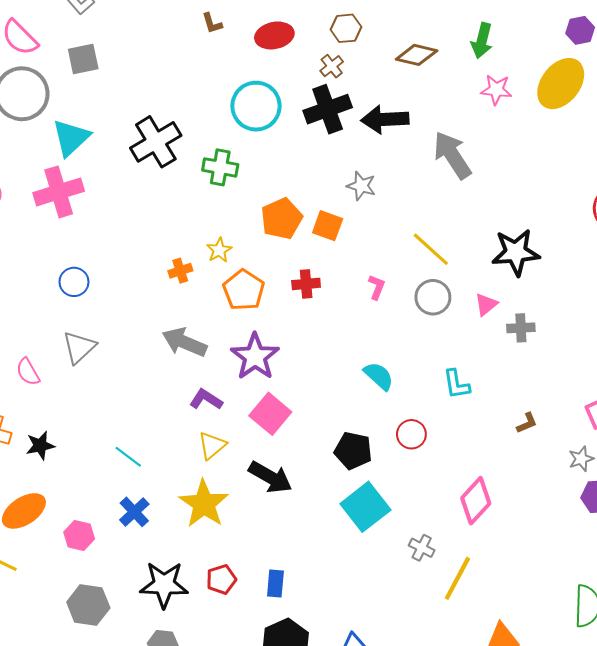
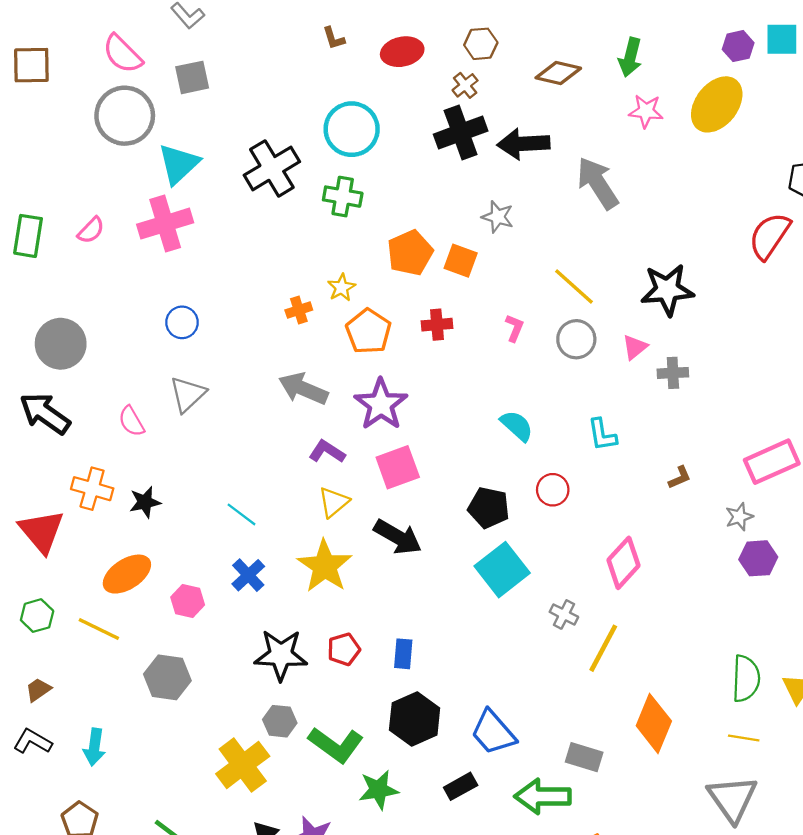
cyan circle: (256, 106) -> (352, 129), moved
pink square: (270, 414) -> (398, 467), turned 30
gray hexagon: (88, 605) -> (167, 677), moved

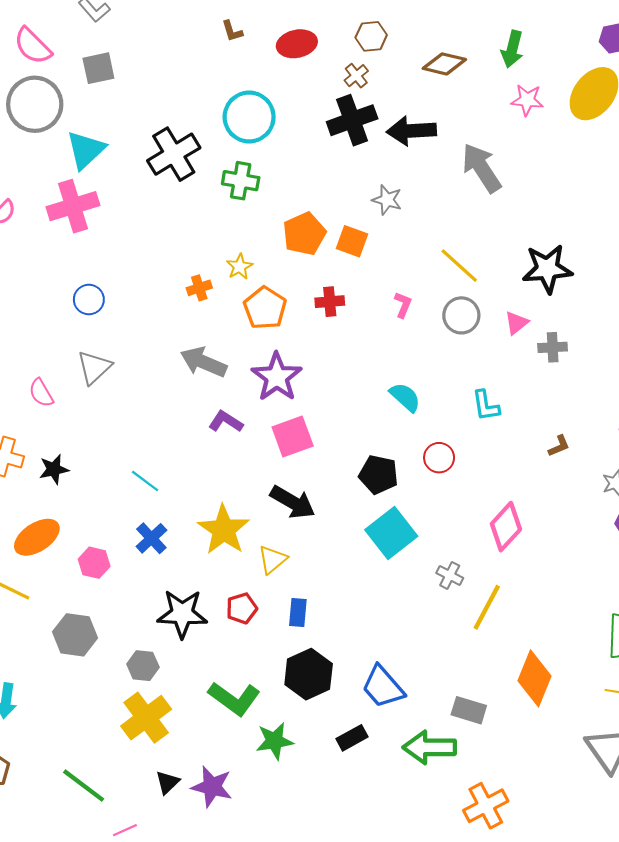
yellow triangle: (334, 502) -> (272, 560), moved
gray hexagon: (280, 721) -> (143, 666), moved

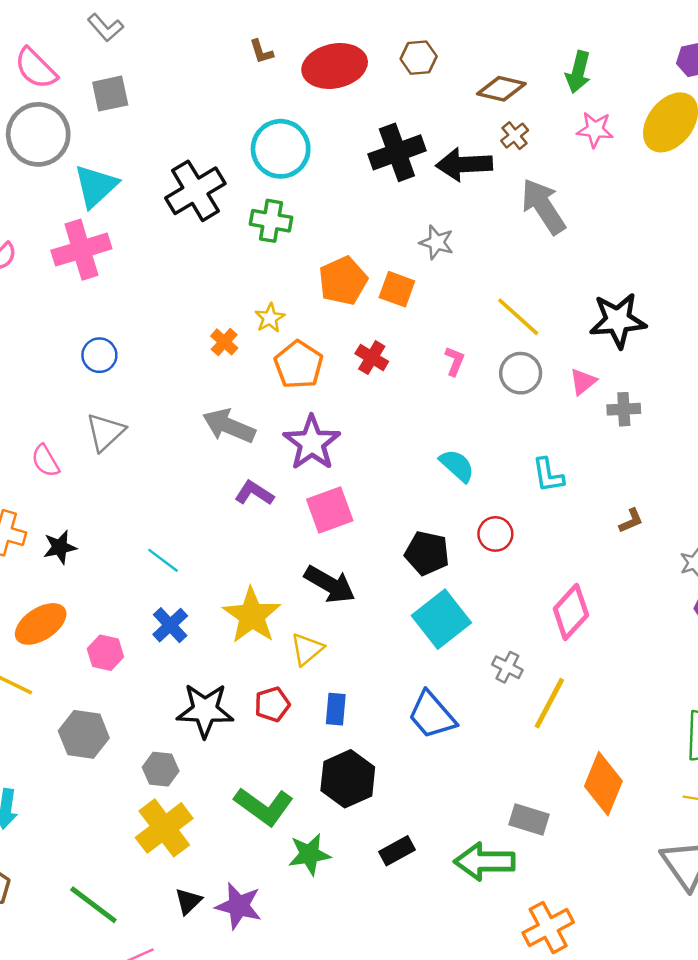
red ellipse: (297, 44) -> (335, 66), size x1.4
brown cross: (356, 76) -> (515, 136), moved
orange cross: (199, 288) -> (224, 342), turned -30
red cross: (330, 302) -> (372, 358), turned 36
blue trapezoid: (383, 687) -> (432, 715), moved

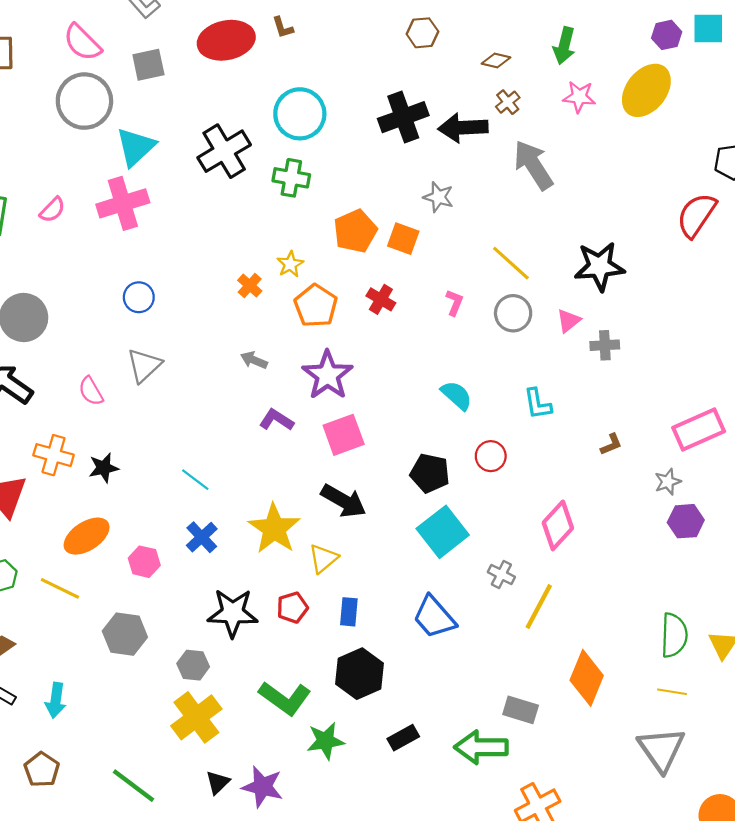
red ellipse: (335, 66) -> (226, 40), moved
brown diamond: (501, 89) -> (496, 61), size x0.7
gray arrow: (229, 426) -> (254, 360), size x0.6

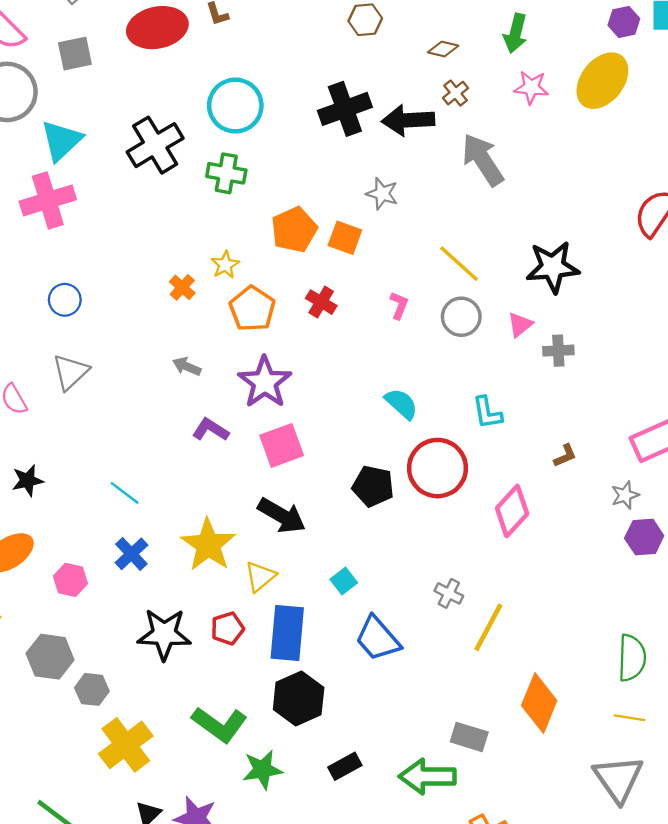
red circle: (491, 456) -> (438, 468), size x1.8
pink diamond: (558, 525) -> (512, 511), moved
cyan square: (443, 532) -> (344, 581), moved, size x0.5
blue rectangle: (349, 612) -> (287, 633), size x1.8
gray hexagon: (193, 665) -> (92, 689), moved

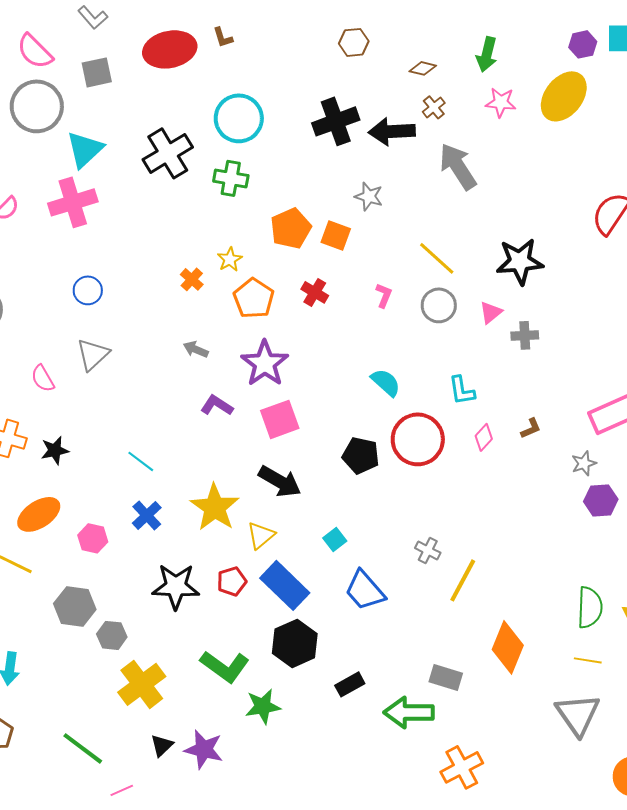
pink diamond: (512, 511) -> (484, 437), moved, size x0.6
blue rectangle: (287, 633) -> (285, 585), turned -51
black rectangle: (345, 766) -> (350, 684), moved

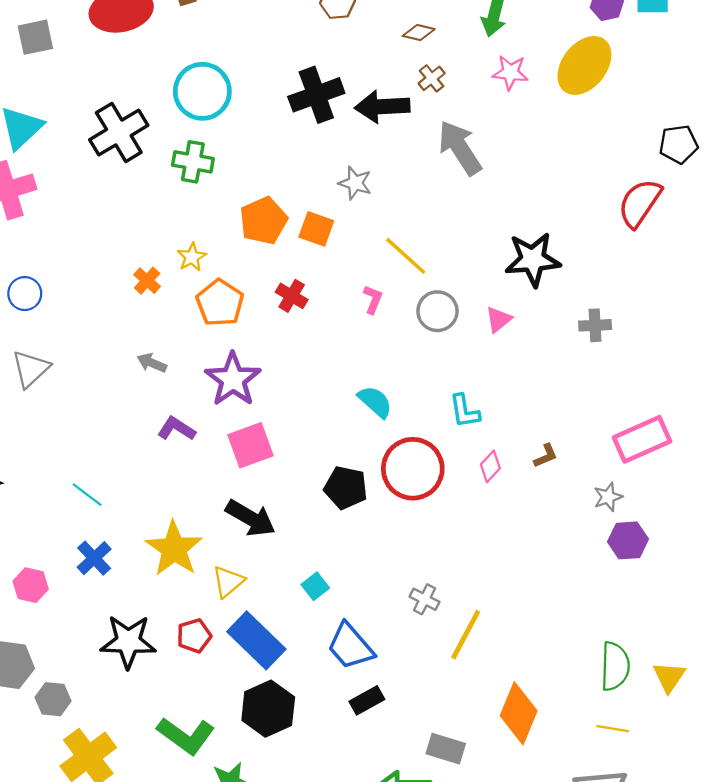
yellow line: (437, 258) -> (406, 256), moved
gray cross: (525, 335) -> (595, 325), moved
black rectangle: (350, 684) -> (367, 700), moved

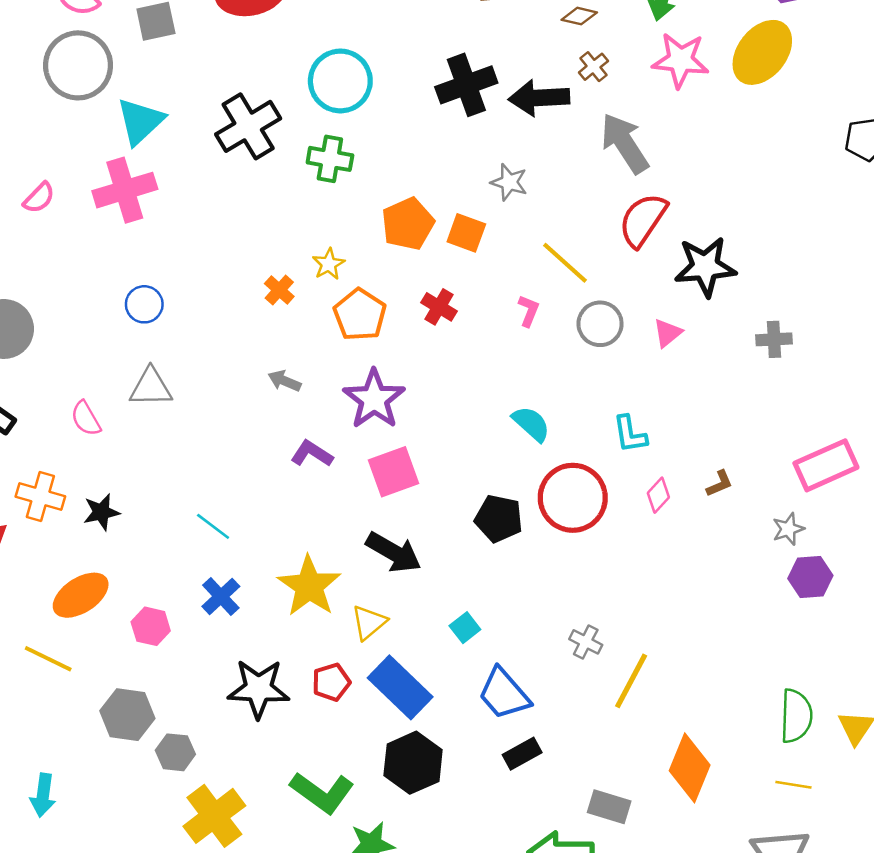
pink star: (510, 72) -> (681, 60), size x1.4
red semicircle: (640, 203) -> (643, 220), moved
gray triangle: (31, 369) -> (151, 387), turned 42

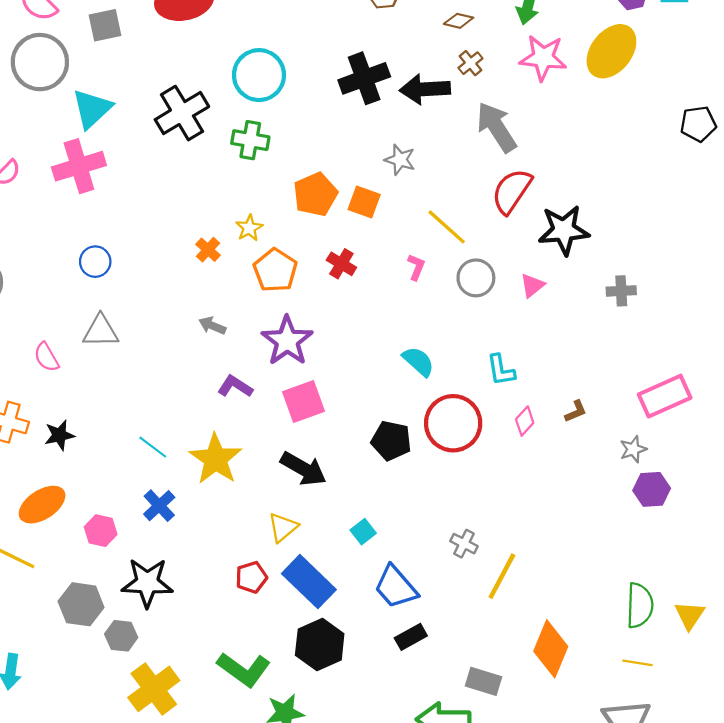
yellow star: (309, 586) -> (216, 459), moved
black star: (259, 689) -> (147, 583), moved

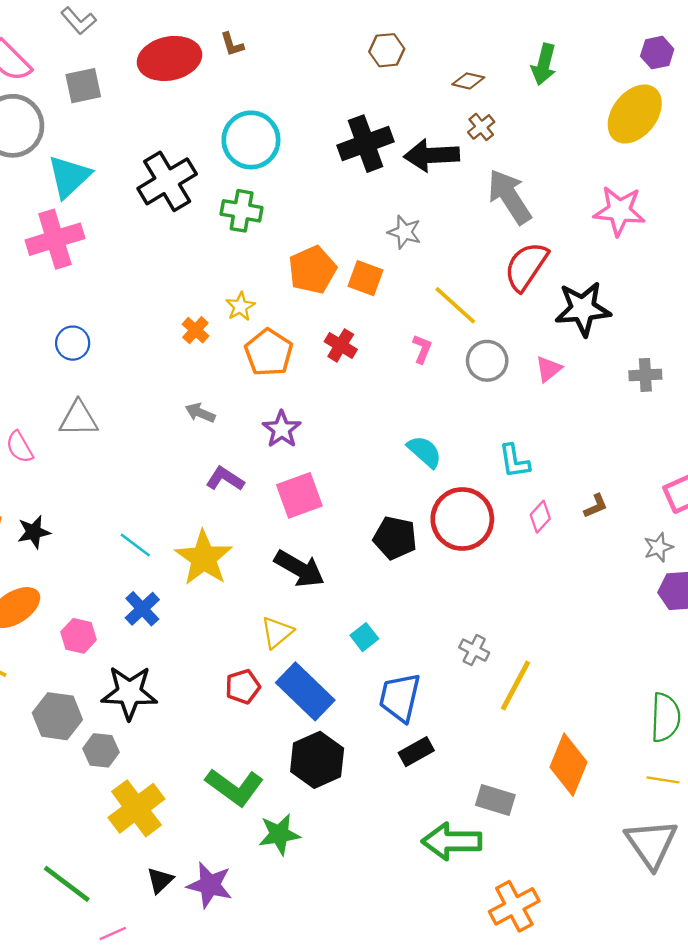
pink star: (543, 58) -> (619, 211), moved
purple star: (287, 341) -> (282, 429), size x0.7
blue trapezoid: (396, 587) -> (400, 697), turned 54

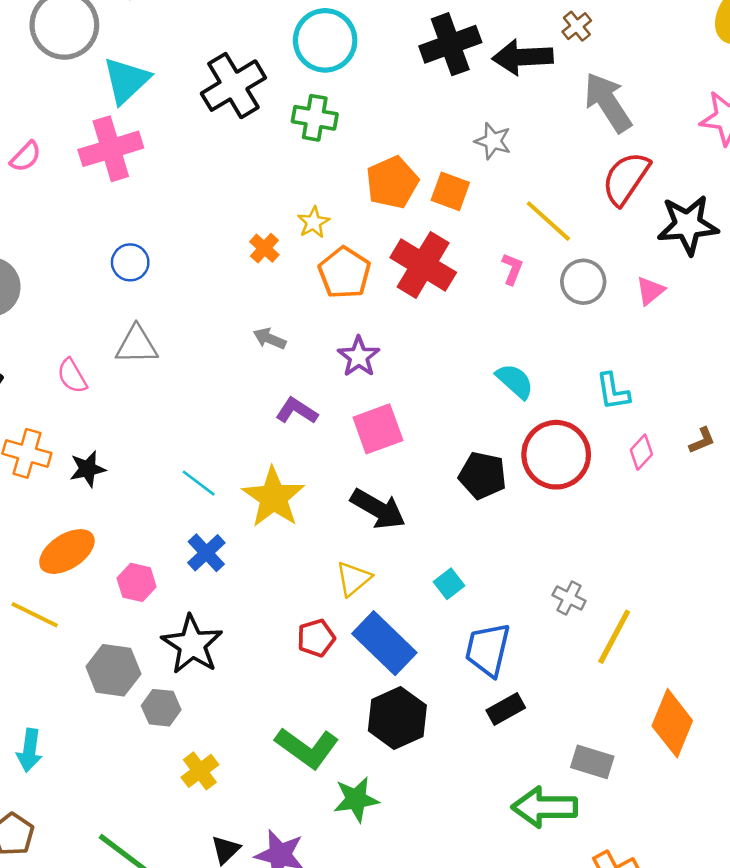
red cross: (341, 345) -> (423, 265), size x1.8
black star: (129, 693) -> (192, 644), turned 30
yellow cross: (136, 808) -> (200, 771), size x0.6

